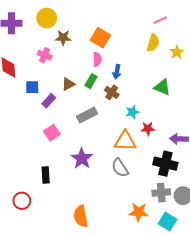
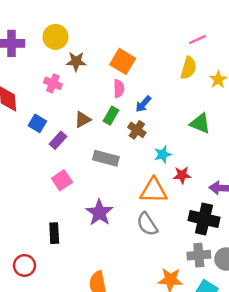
blue arrow: (117, 72) -> (143, 104), turned 32
blue square: (32, 87) -> (37, 123), turned 32
gray rectangle: (87, 115) -> (106, 158), turned 42

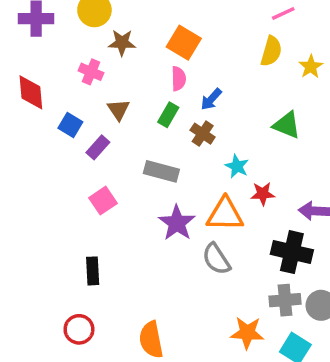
brown triangle: (83, 120) -> (118, 110), moved, turned -36
cyan star: (163, 154) -> (237, 166), turned -30
purple star: (99, 213) -> (177, 223), moved
red circle: (24, 265) -> (79, 329), moved

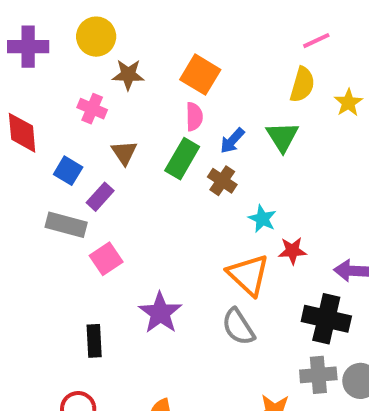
green rectangle: (168, 115) -> (182, 159), size x1.4
green triangle: (287, 125) -> (282, 137), moved, turned 36
gray rectangle: (161, 171) -> (66, 225), moved
orange triangle: (225, 214) -> (248, 275), turned 42
purple star: (177, 223) -> (160, 313), moved

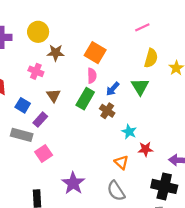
pink line: (316, 41) -> (142, 27), moved
orange triangle: (248, 275) -> (121, 162), size x0.6

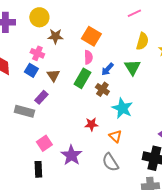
blue square: (23, 105) -> (31, 70), moved
cyan star: (129, 132) -> (122, 108), size x1.5
red star: (146, 149) -> (91, 124), moved
pink square: (44, 154) -> (44, 143), moved

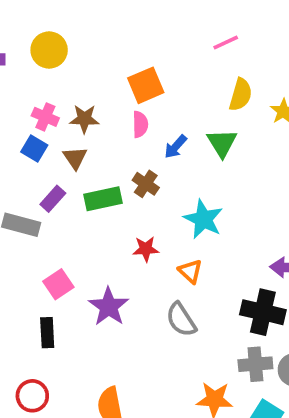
brown star: (55, 36) -> (84, 119), moved
orange square: (91, 36) -> (146, 85), turned 36
green rectangle: (82, 78) -> (103, 199), moved, turned 48
brown cross: (102, 89) -> (146, 184), moved

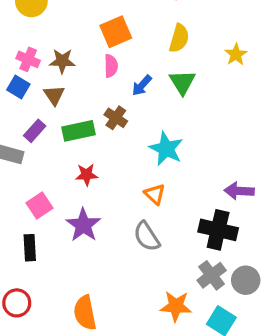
yellow semicircle: (241, 95) -> (179, 38), moved
red star: (146, 249) -> (87, 175), moved
gray cross: (255, 364) -> (212, 275), turned -32

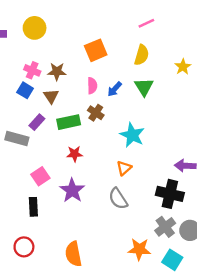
pink semicircle: (111, 66) -> (92, 86), moved
orange triangle: (155, 194) -> (124, 168), turned 35

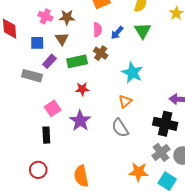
blue square: (25, 90) -> (37, 43), moved, turned -32

